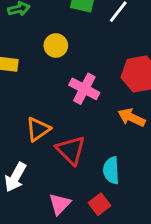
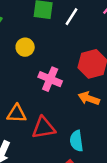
orange triangle: (38, 129) -> (17, 114), turned 42
red triangle: (71, 150) -> (44, 128), turned -50

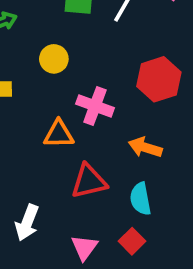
orange arrow: (89, 98) -> (145, 147), moved
orange triangle: (17, 114) -> (59, 134), moved

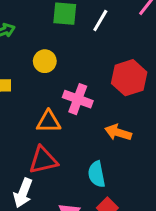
red triangle: (89, 181) -> (43, 160), moved
cyan semicircle: (140, 199) -> (97, 174), moved

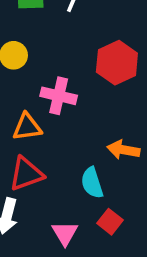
orange arrow: (118, 132) -> (123, 150), moved

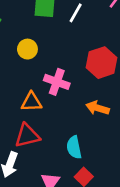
orange arrow: (123, 150) -> (98, 108), moved

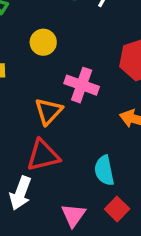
orange triangle: (31, 102) -> (49, 111), turned -45

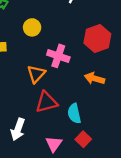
red triangle: (43, 155) -> (46, 102), moved

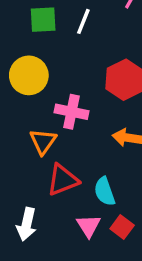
yellow circle: (32, 27) -> (29, 75), size x1.5
pink triangle: (54, 144) -> (88, 226), moved

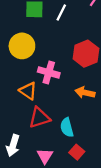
orange triangle: (43, 141) -> (28, 91), turned -36
pink triangle: (88, 226) -> (45, 156), moved

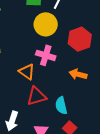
yellow circle: (22, 46) -> (46, 24), moved

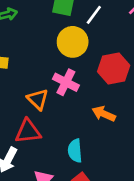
red triangle: (36, 96) -> (28, 131), moved

